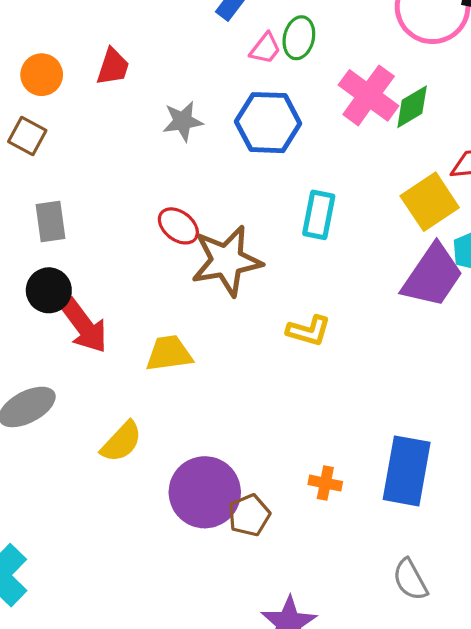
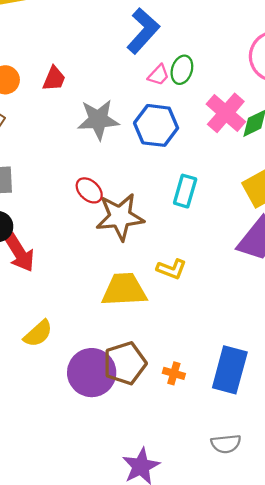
gray star: (183, 121) -> (98, 120), size x1.5
yellow trapezoid: (169, 353) -> (124, 290), moved, size x1.4
brown pentagon: (249, 515) -> (125, 363), moved, size x1.5
gray semicircle: (410, 580) -> (226, 444), turned -72

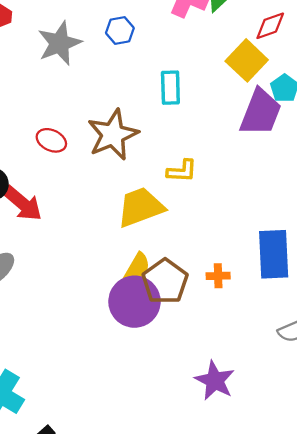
blue hexagon: (156, 125) -> (120, 30), size x0.6
red ellipse: (89, 190) -> (51, 140), moved
yellow semicircle: (38, 334) -> (137, 269), moved

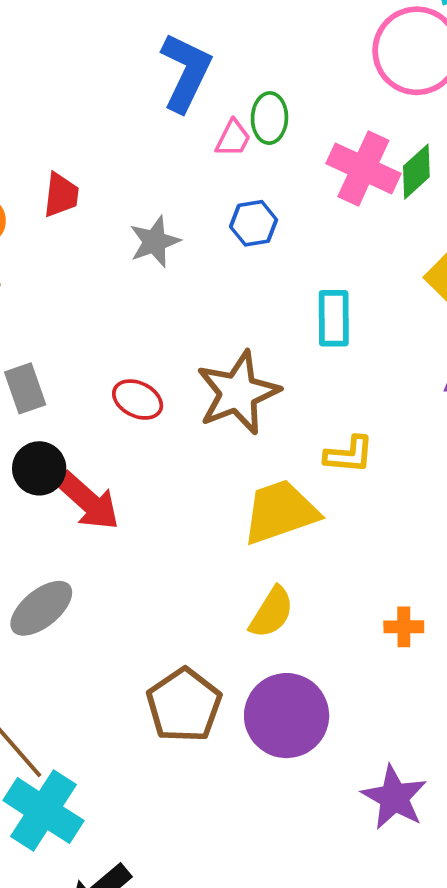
gray star: (59, 43) -> (155, 242), size x0.7
brown pentagon: (165, 281) -> (184, 705), moved
purple circle: (134, 302) -> (287, 716), moved

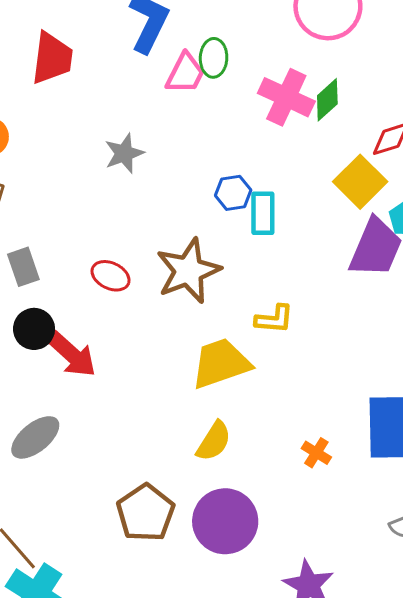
pink trapezoid: (233, 138) -> (185, 73), size x1.4
red trapezoid: (61, 195) -> (52, 58), moved, size x1.5
blue hexagon: (254, 223) -> (233, 193), moved
orange cross: (404, 627) -> (316, 453), turned 32

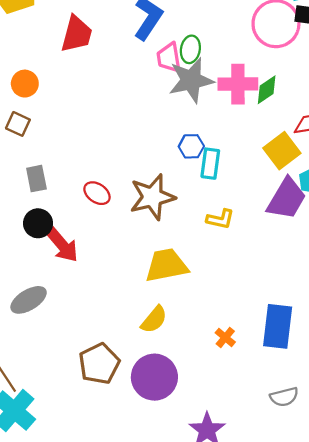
pink trapezoid: (185, 73) -> (169, 58), turned 136
pink cross: (286, 97) -> (238, 84), turned -33
gray star: (124, 153) -> (191, 80), moved, size x1.6
yellow L-shape: (274, 319) -> (220, 219), moved

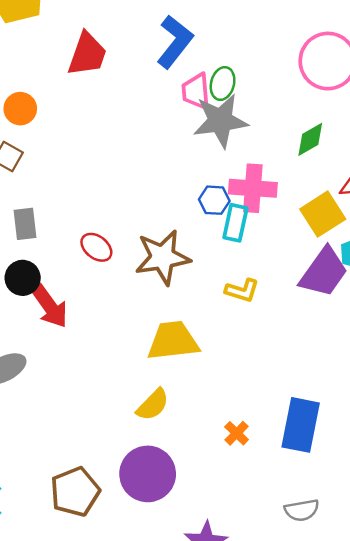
pink cross: (238, 84) -> (253, 188), moved
brown pentagon: (99, 364) -> (75, 492), moved

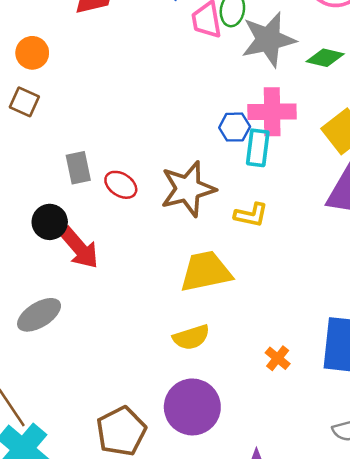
gray star: (220, 121) -> (268, 39), moved
green diamond: (310, 139) -> (325, 58), turned 48
gray rectangle: (25, 224) -> (78, 168), moved
yellow L-shape: (242, 290) -> (251, 215), moved
yellow semicircle: (153, 405) -> (191, 337), turned 33

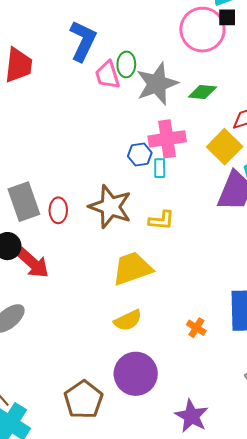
cyan rectangle: (258, 148) -> (160, 168), size x0.7
gray rectangle: (78, 168) -> (24, 202), size x1.5
red ellipse: (121, 185) -> (58, 210), turned 65
brown star: (188, 189) -> (110, 207), turned -30

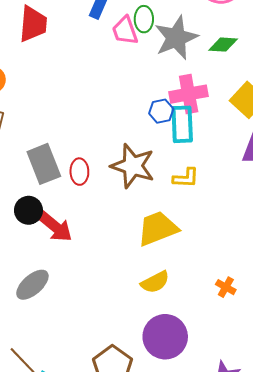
cyan rectangle: (160, 168) -> (182, 124), size x1.8

